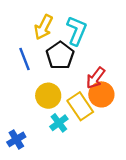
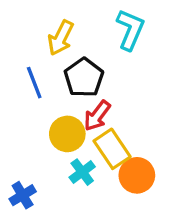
cyan L-shape: (77, 31) -> (130, 30), moved
red arrow: (96, 78) -> (97, 116), moved
orange circle: (101, 94) -> (137, 175), moved

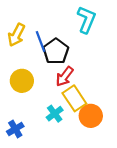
yellow arrow: (61, 38) -> (16, 35), moved
blue line: (34, 83) -> (40, 41), moved
yellow circle: (67, 134) -> (22, 81), moved

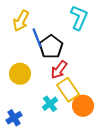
yellow arrow: (16, 35) -> (21, 21), moved

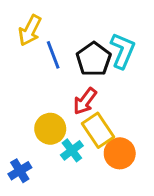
cyan L-shape: (79, 18) -> (123, 51), moved
black pentagon: (51, 47) -> (94, 59), moved
yellow circle: (20, 74) -> (50, 129), moved

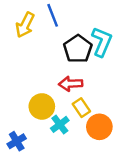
blue line: (53, 55) -> (53, 15), moved
red arrow: (85, 101) -> (71, 84), turned 50
yellow rectangle: (98, 130) -> (81, 108), size x0.7

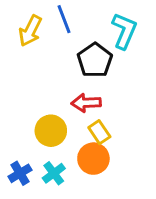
cyan L-shape: (102, 42) -> (124, 31), moved
cyan cross: (60, 124) -> (54, 173), moved
orange circle: (99, 127) -> (93, 159), moved

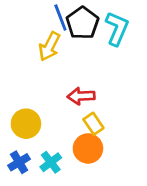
yellow arrow: (30, 31) -> (49, 46), moved
black pentagon: (95, 60) -> (82, 23), moved
yellow circle: (51, 131) -> (26, 124), moved

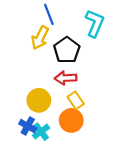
black pentagon: (82, 23) -> (67, 50), moved
yellow circle: (26, 124) -> (39, 100), moved
blue cross: (19, 162) -> (28, 126), moved, turned -30

